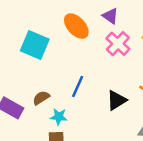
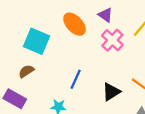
brown semicircle: (41, 98) -> (26, 71), moved

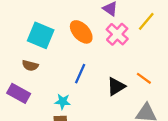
orange ellipse: (74, 24) -> (81, 32), moved
brown semicircle: (26, 71) -> (30, 66), turned -133

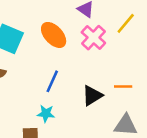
orange line: (144, 78) -> (123, 86), turned -35
cyan star: (63, 102) -> (46, 114), moved

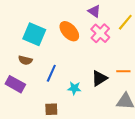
blue line: (52, 81) -> (51, 73), moved
cyan star: (46, 114) -> (74, 88), moved

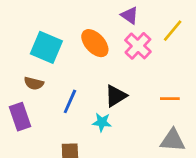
black triangle: (99, 78) -> (116, 96), moved
purple rectangle: (15, 84) -> (20, 117), turned 42

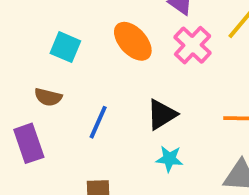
cyan square: (46, 47) -> (65, 47), size x0.7
cyan star: (102, 122) -> (169, 159), moved

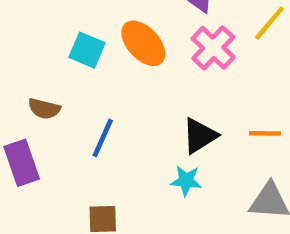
cyan square: (65, 47) -> (87, 50), moved
black triangle: (162, 114) -> (200, 136), moved

